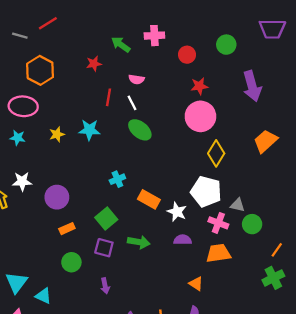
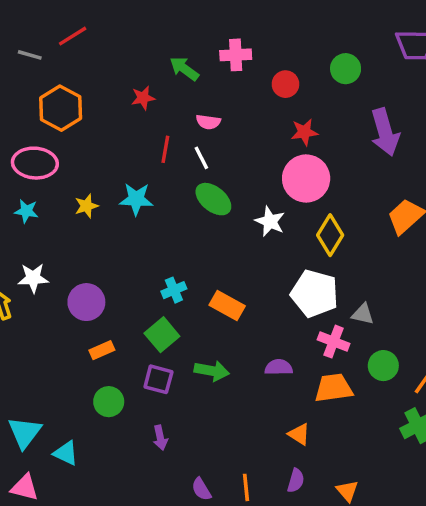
cyan cross: (117, 179) -> (174, 290), moved
white star: (177, 212) -> (270, 221), moved
green circle: (252, 224) -> (383, 366), moved

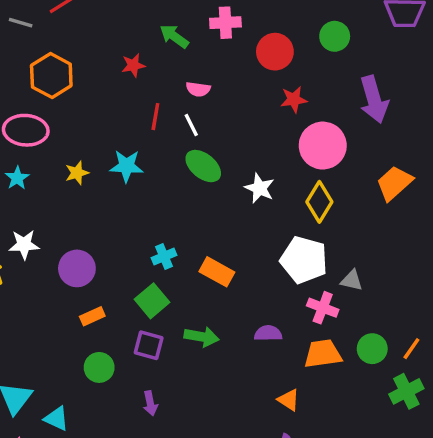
red circle: (285, 84) -> (275, 52), size x1.4
pink circle: (306, 178) -> (323, 146), moved
cyan star: (26, 211) -> (17, 178), turned 30
green circle: (383, 366) -> (372, 349), moved

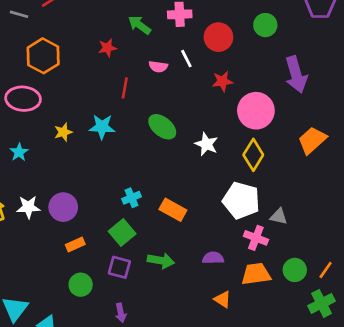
red star: (294, 99) -> (222, 81), moved
white line: (191, 125) -> (186, 59), moved
cyan star: (17, 178) -> (19, 152), moved
white star: (24, 245) -> (28, 207), moved
orange triangle: (289, 400) -> (222, 299), moved

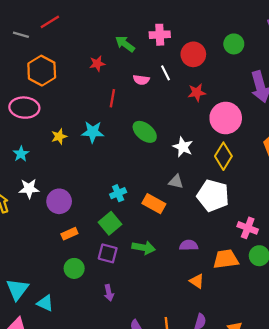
white star: (28, 207) -> (29, 189), moved
gray triangle: (279, 216) -> (176, 182), moved
pink cross: (256, 238) -> (248, 228), moved

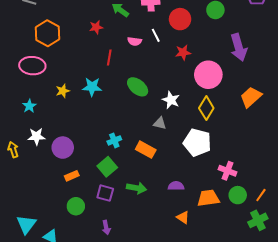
gray triangle: (176, 182) -> (160, 123), moved

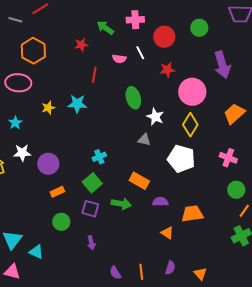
green ellipse: (138, 87) -> (133, 98), moved, turned 35
orange rectangle: (146, 150) -> (139, 181), moved
pink cross: (228, 171) -> (228, 158), moved
green circle: (238, 195) -> (236, 190), moved

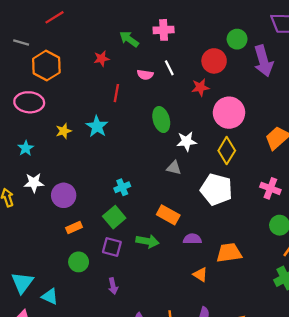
gray line: (15, 20) -> (21, 43), moved
red circle: (164, 37) -> (214, 61), moved
purple arrow: (222, 65) -> (263, 61), moved
cyan star: (77, 104) -> (97, 126), turned 30
white star: (155, 117) -> (187, 141), turned -30

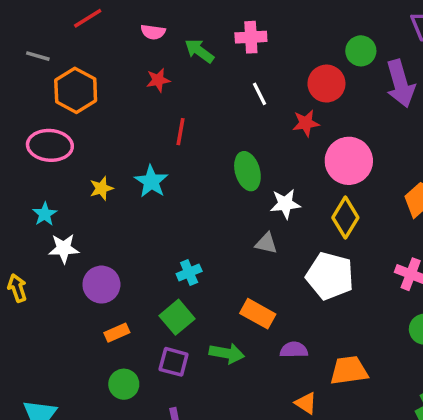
pink semicircle: (145, 75) -> (153, 32), moved
white star: (34, 183) -> (64, 248), moved

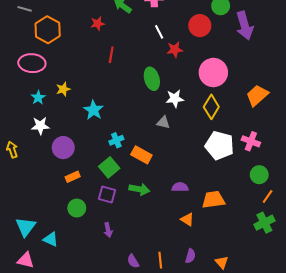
red star: (306, 123) -> (175, 50), moved
cyan star: (151, 181) -> (93, 110), moved
cyan star: (45, 214) -> (38, 98), moved
white pentagon: (330, 276) -> (220, 145), moved
orange rectangle: (258, 314) -> (141, 155), moved

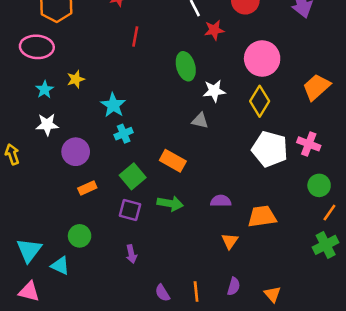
cyan cross: (116, 140) -> (124, 134), moved
green circle: (77, 208) -> (80, 236), moved
orange triangle: (187, 219) -> (230, 241), turned 32

